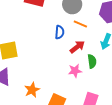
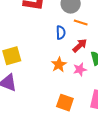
orange star: (32, 90) -> (59, 65), moved

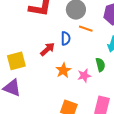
red arrow: (80, 45) -> (48, 49), moved

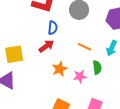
orange line: (86, 29) -> (85, 47), moved
blue semicircle: (66, 38) -> (53, 28), moved

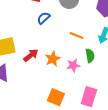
blue semicircle: (53, 28) -> (44, 18), turned -136
red arrow: (46, 46) -> (31, 55), moved

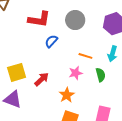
orange star: (53, 59) -> (67, 95), moved
pink star: (73, 65) -> (76, 73), moved

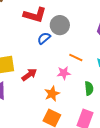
gray circle: (75, 20) -> (60, 25), moved
green semicircle: (101, 75) -> (89, 88), moved

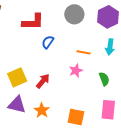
gray circle: (60, 25) -> (74, 14), moved
orange star: (52, 94) -> (42, 110), moved

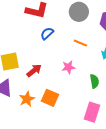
orange line: (83, 52) -> (80, 43), moved
orange square: (76, 117) -> (50, 98), moved

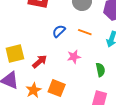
blue semicircle: (47, 33) -> (59, 31), moved

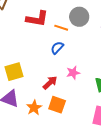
orange line: (85, 32) -> (61, 28), moved
red arrow: (40, 61) -> (50, 83), moved

